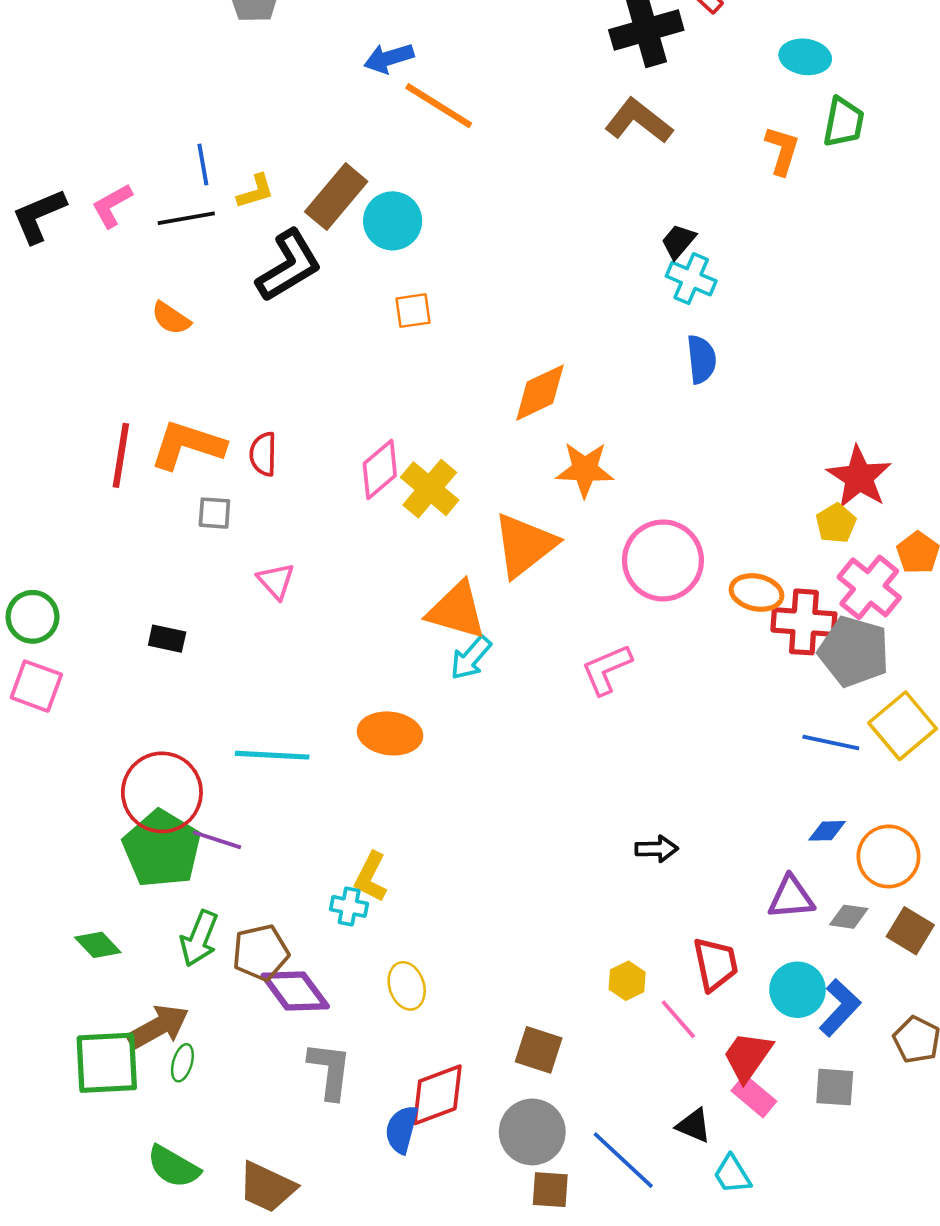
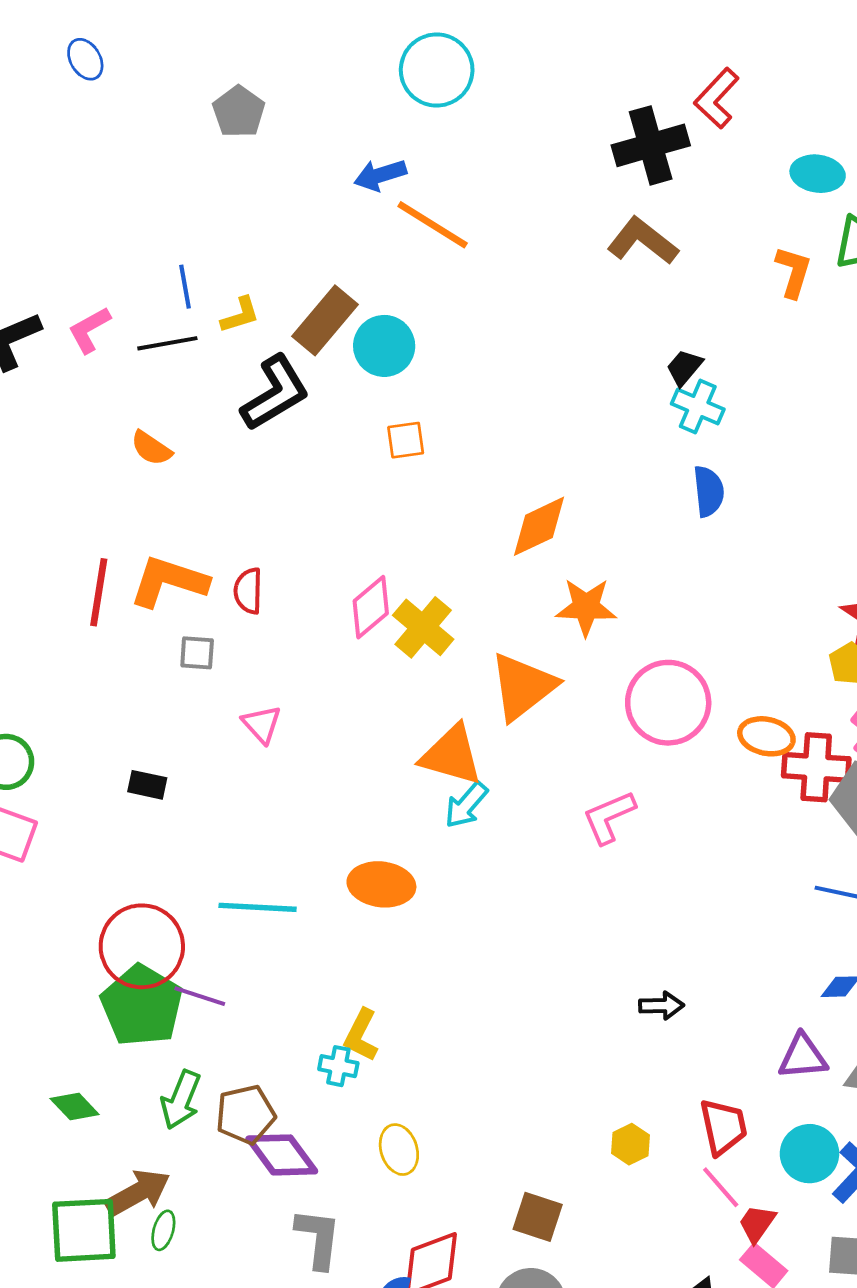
pink line: (678, 1019) -> (721, 1187), moved
red trapezoid: (748, 1056) -> (757, 1224), size x0.7

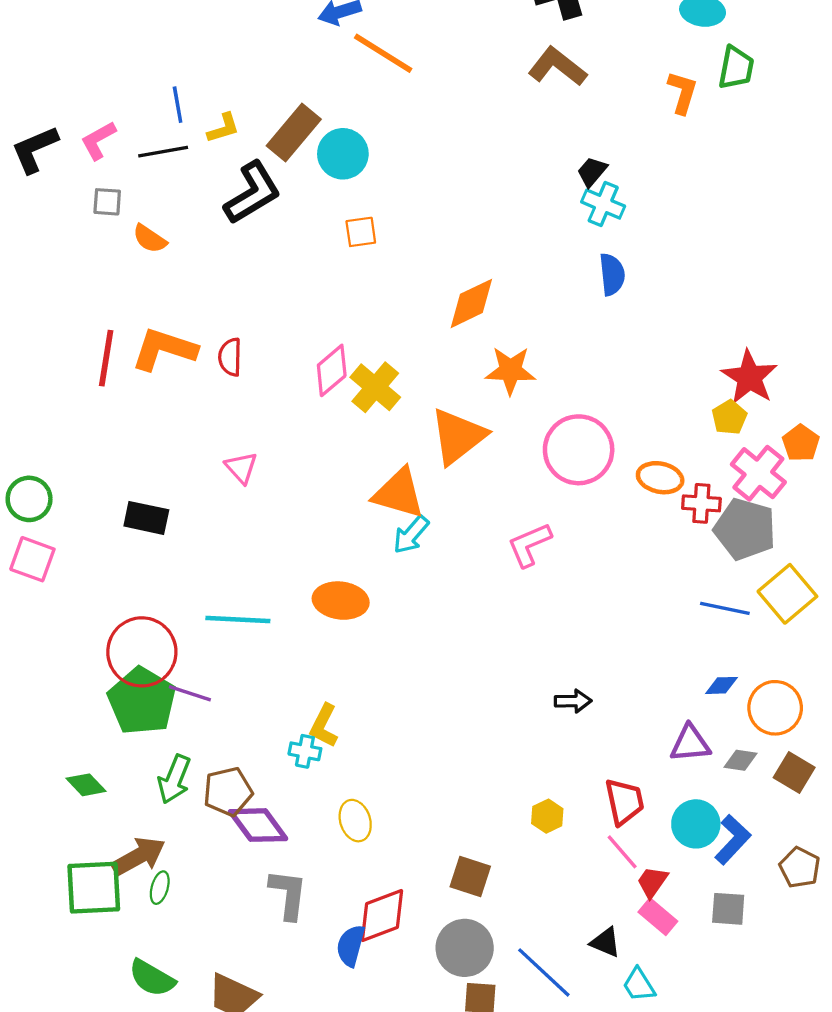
gray square: (197, 653) -> (107, 202), moved
red cross: (816, 767) -> (701, 503), size x0.7
black rectangle: (147, 785) -> (146, 518), size x1.4

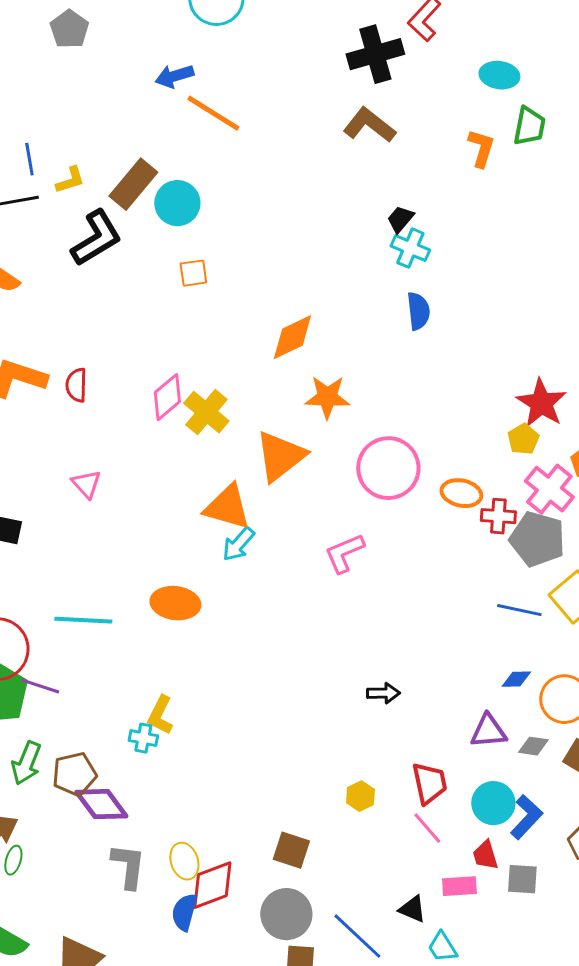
yellow ellipse: (355, 821) -> (184, 861), moved
red trapezoid: (652, 882) -> (485, 855), moved, turned -52
pink rectangle: (658, 917) -> (459, 886), turned -44

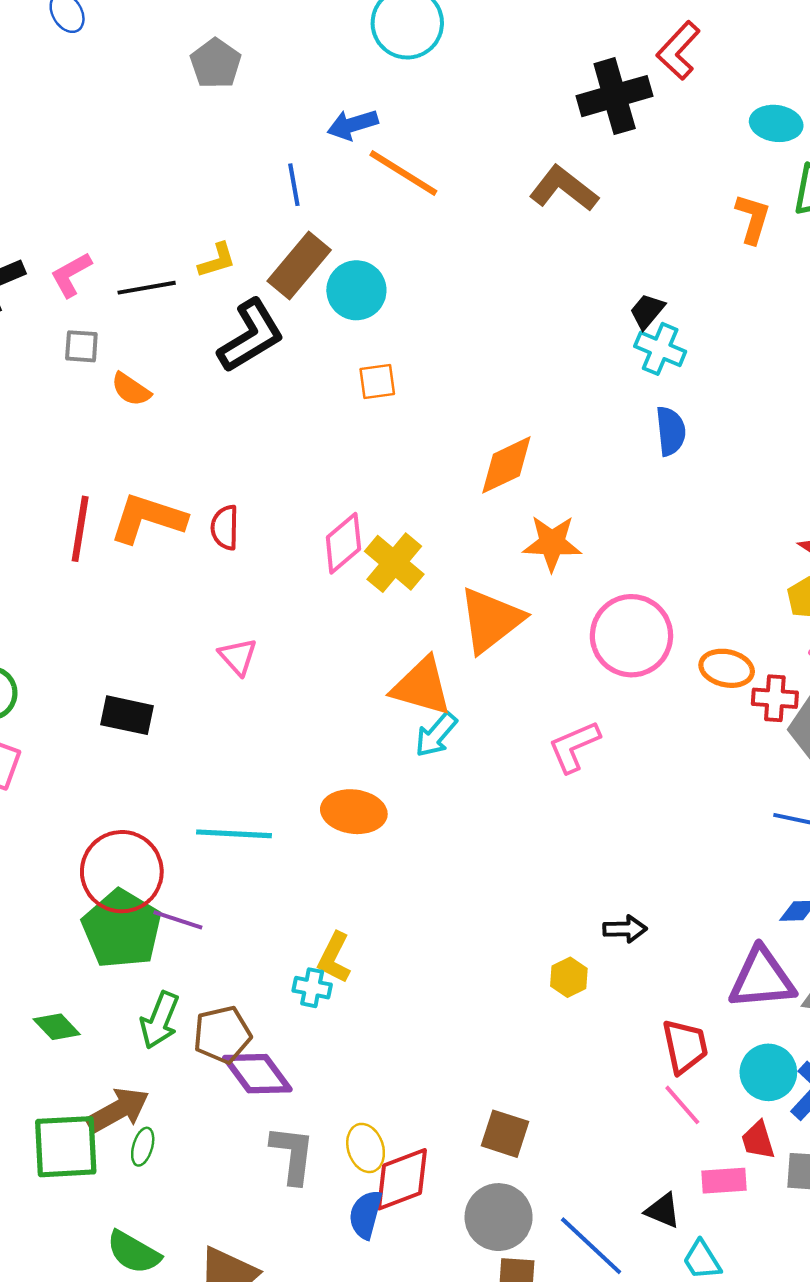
brown L-shape: (369, 125) -> (564, 189), moved
blue line: (29, 159) -> (294, 185), moved
purple triangle: (488, 731) -> (762, 979), size x1.4
yellow hexagon: (360, 796) -> (569, 977), moved

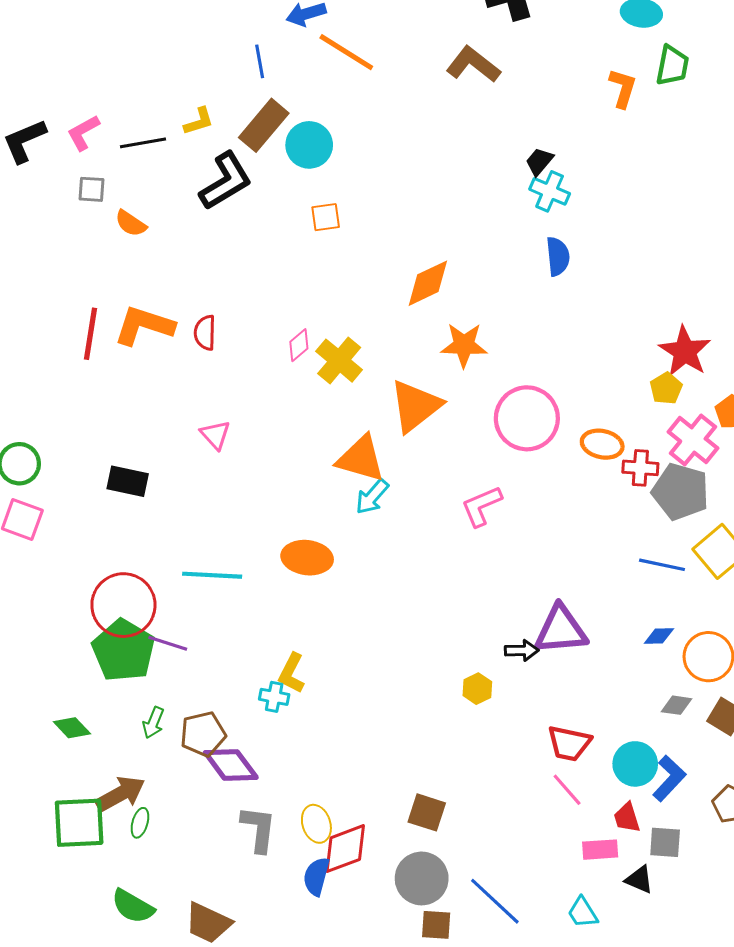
pink diamond: (343, 543) -> (299, 345), size x0.7
purple triangle: (762, 979) -> (561, 630), moved
green arrow: (160, 1020) -> (153, 723), size x0.7
red trapezoid: (685, 1046) -> (569, 743), turned 114
black triangle: (663, 1211) -> (639, 880), moved

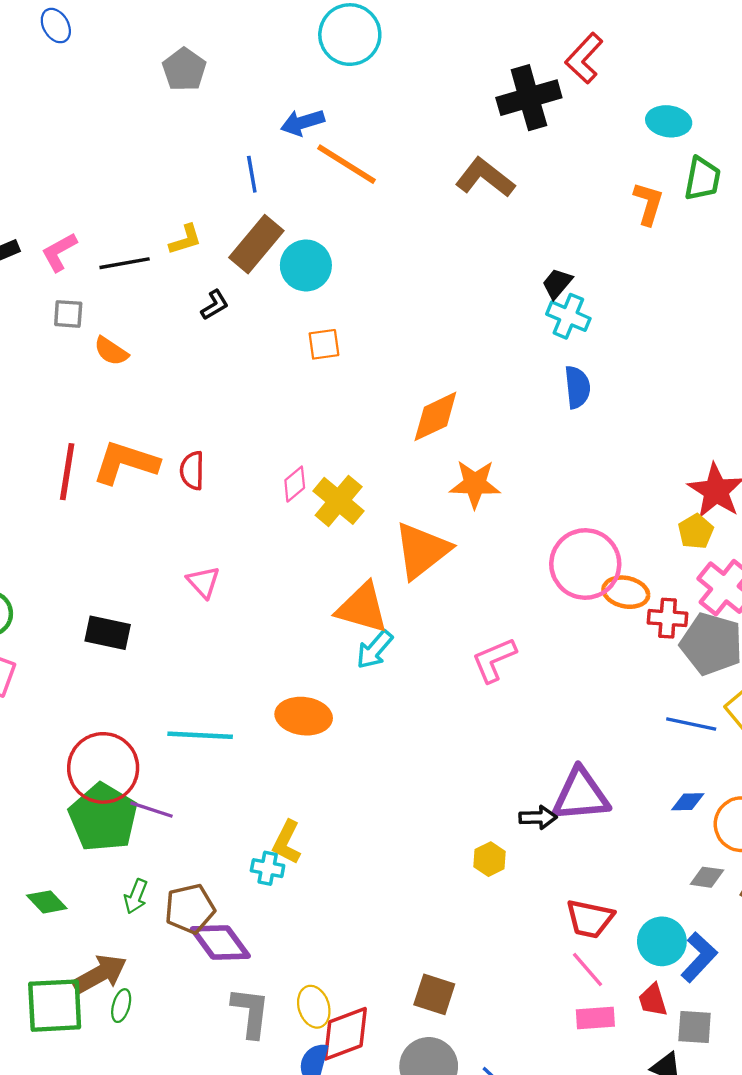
black L-shape: (226, 181) -> (215, 305), size x0.5
pink circle: (527, 418) -> (585, 564), moved
pink rectangle: (600, 850) -> (595, 1018), moved

